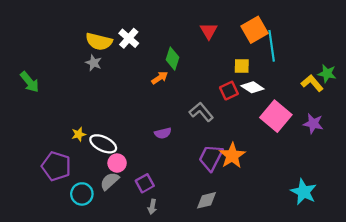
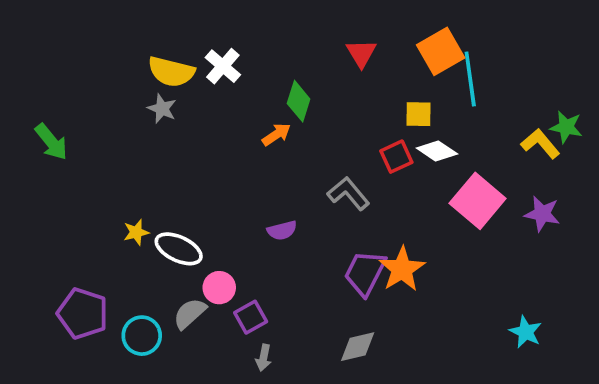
pink circle: (117, 163) -> (219, 288), moved
purple pentagon: (56, 166) -> (83, 313), moved
cyan star: (304, 192) -> (526, 332), size x0.7

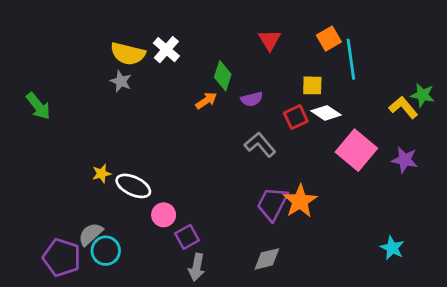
orange square: (441, 51) -> (329, 39), size x0.7
purple semicircle: (282, 230) -> (252, 99), moved
purple pentagon: (83, 313) -> (62, 258), moved
gray semicircle: (190, 313) -> (91, 234), moved
gray arrow: (264, 358) -> (197, 267), size x1.4

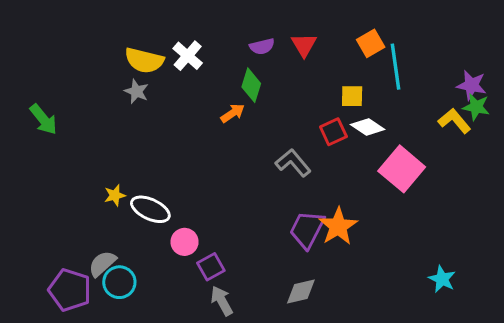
purple semicircle: (252, 99) -> (262, 46), moved
purple star: (405, 160) -> (471, 85), moved
gray arrow: (197, 267) -> (222, 301), turned 140

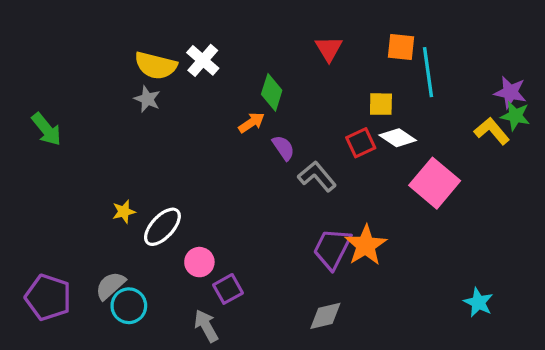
orange square: (371, 43) -> (401, 47), turned 36
purple semicircle: (262, 46) -> (283, 148), moved, turned -110
white ellipse: (150, 209) -> (162, 227), turned -72
purple pentagon: (70, 290) -> (48, 297), moved
gray arrow: (222, 301) -> (206, 326), moved

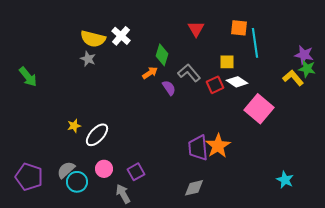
gray L-shape: (317, 176) -> (189, 73), moved
purple trapezoid: (332, 249) -> (198, 148), turned -32
pink circle: (199, 262) -> (104, 169), moved

